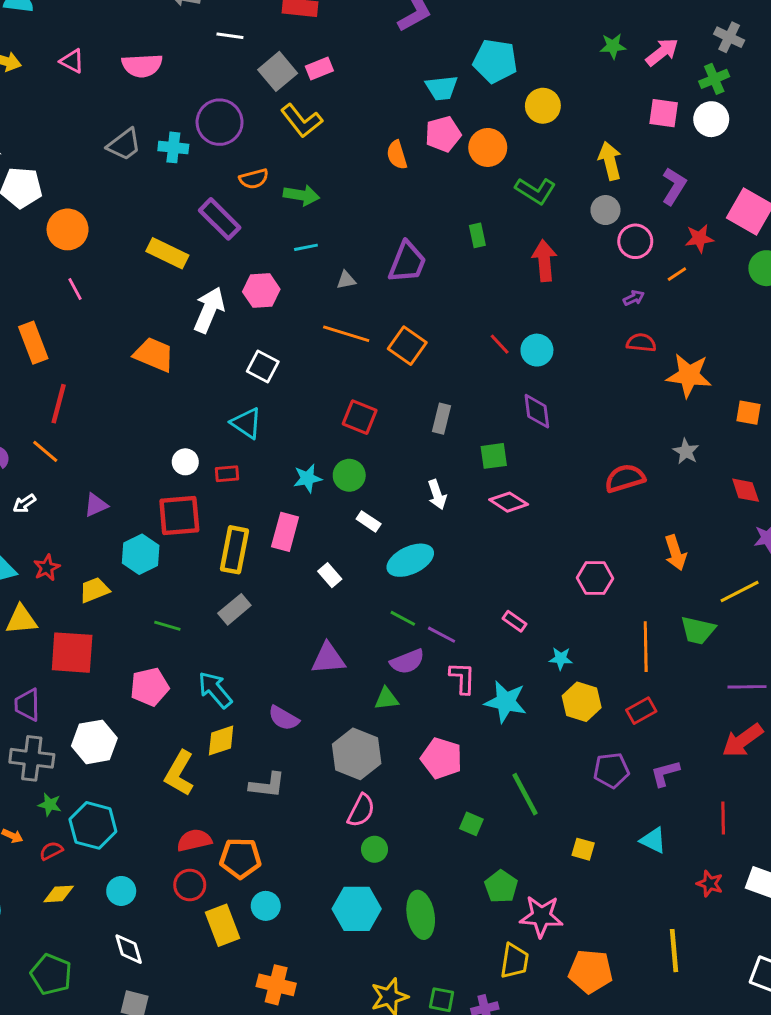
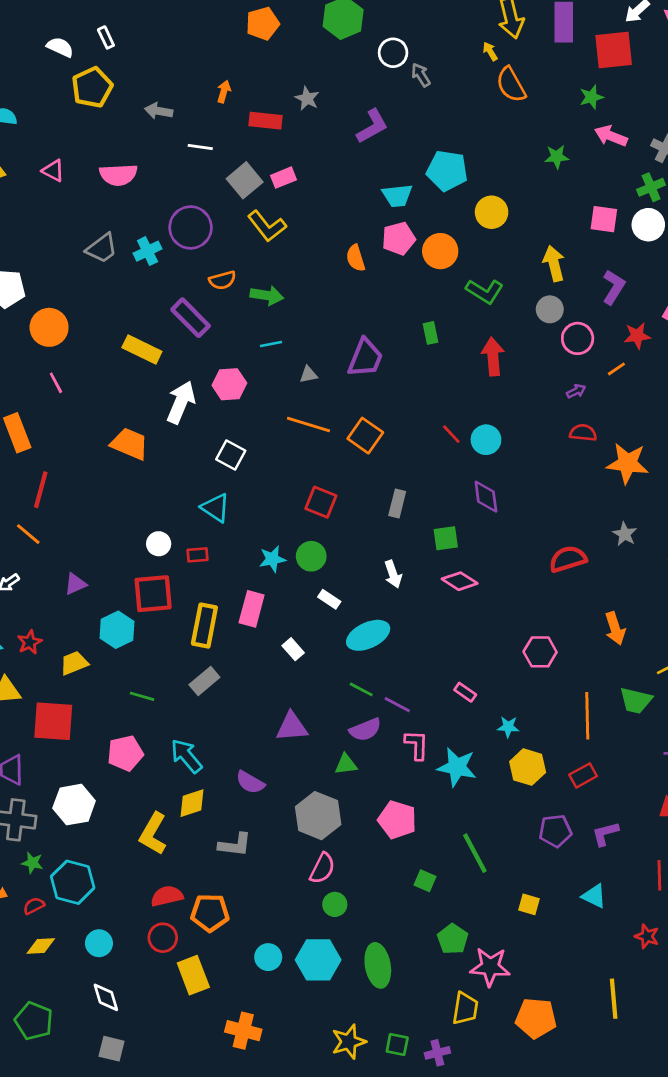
pink arrow: (662, 52) -> (611, 136), moved, turned -120
cyan cross: (173, 147) -> (148, 251), turned -32
cyan circle: (266, 906) -> (268, 957), moved

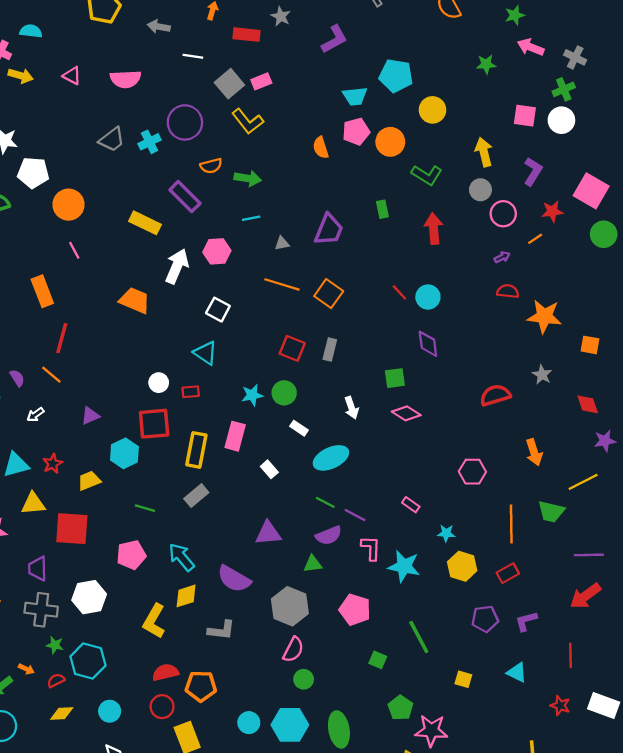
gray rectangle: (397, 504) -> (330, 350), moved
purple semicircle: (250, 782) -> (234, 579), size x1.4

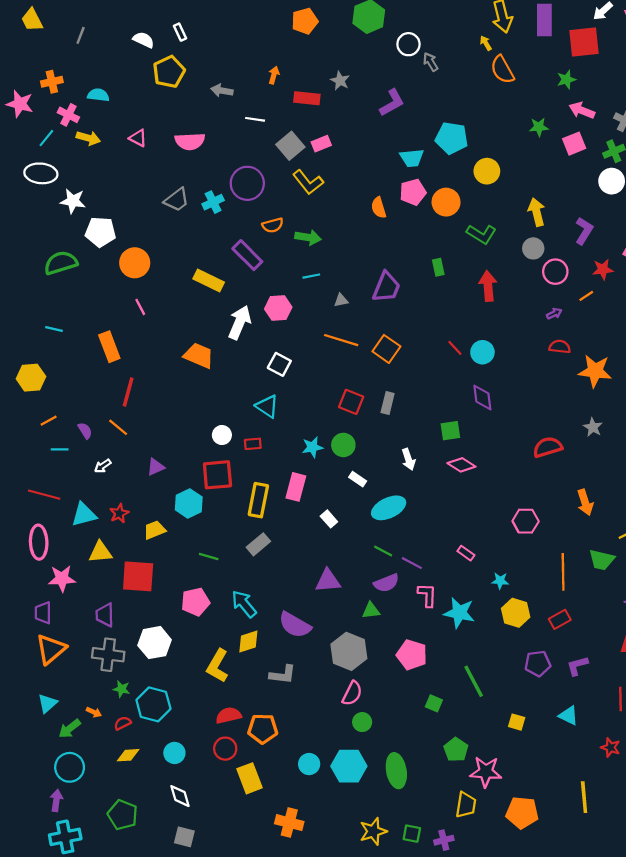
pink square: (525, 116) -> (574, 144), moved, turned -30

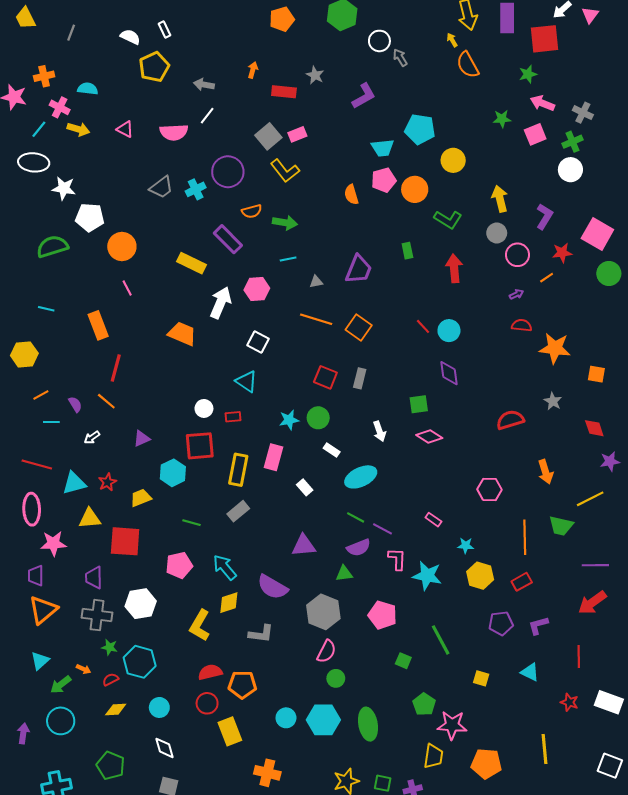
white line: (255, 119) -> (207, 116), moved, turned -60
purple arrow: (56, 800) -> (23, 733), moved

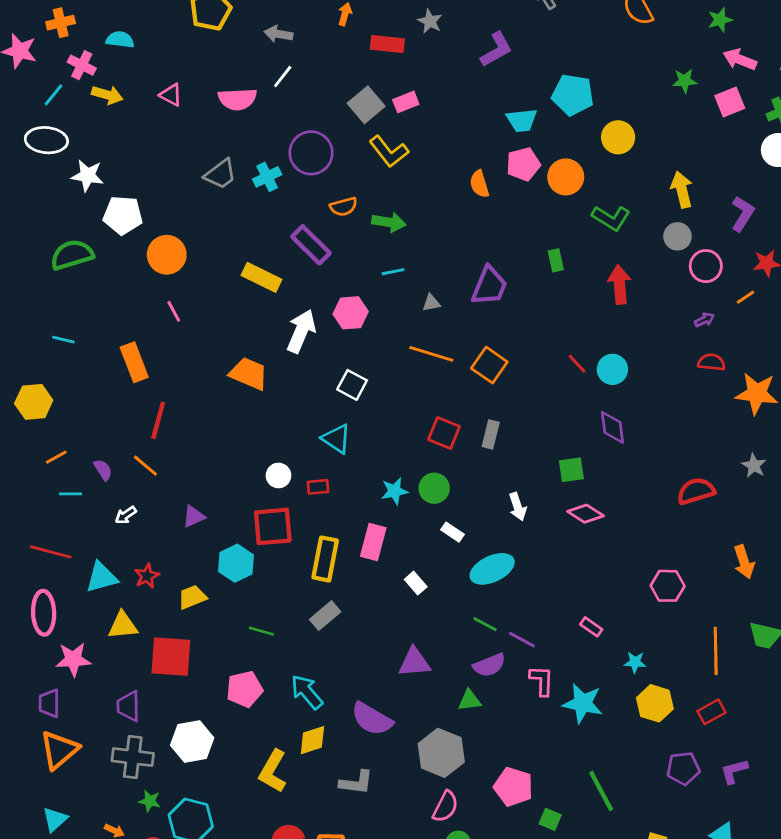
pink pentagon: (383, 615) -> (513, 787), moved

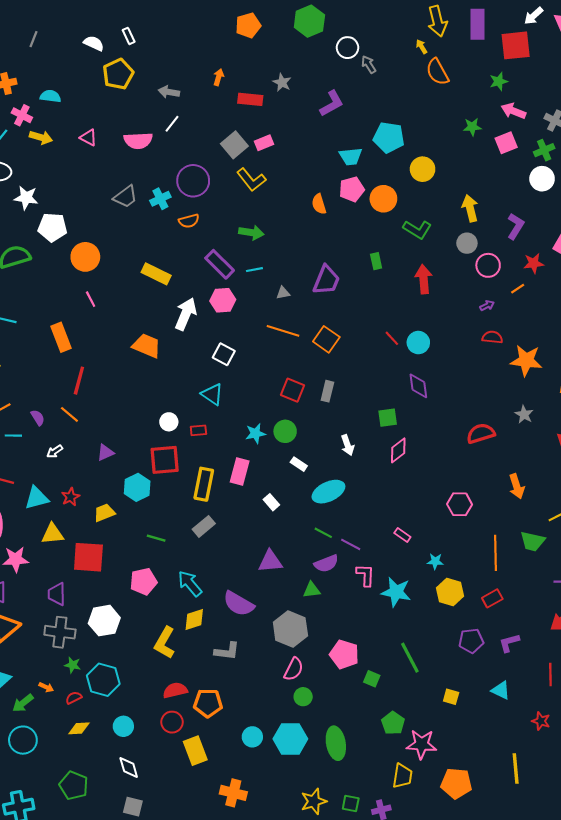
orange semicircle: (344, 207) -> (189, 221), moved
purple rectangle: (311, 245) -> (220, 264), moved
pink diamond: (586, 514) -> (398, 450), turned -70

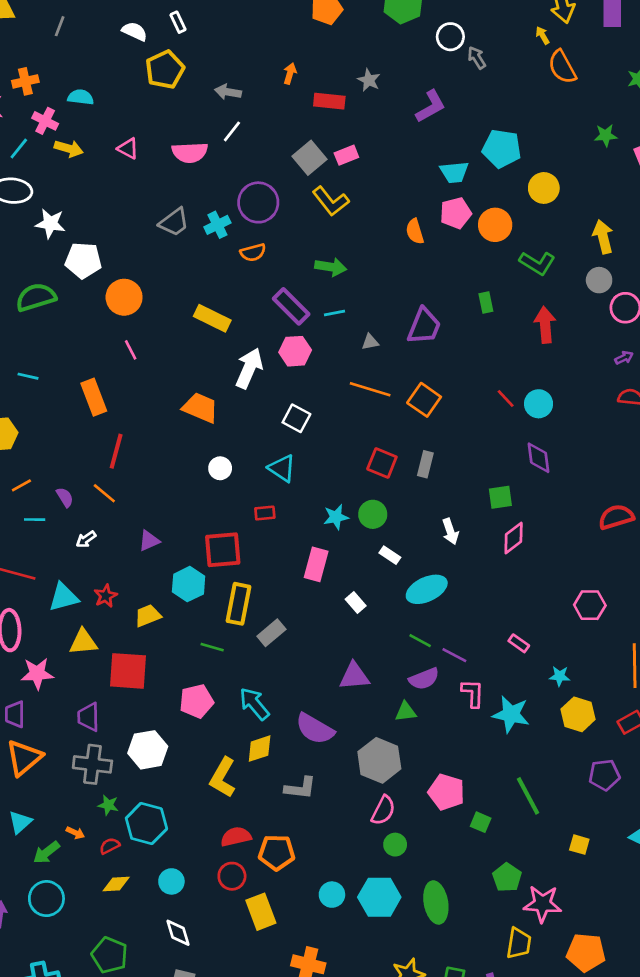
white circle: (169, 422) -> (220, 468), moved
yellow rectangle: (204, 484) -> (239, 604), moved

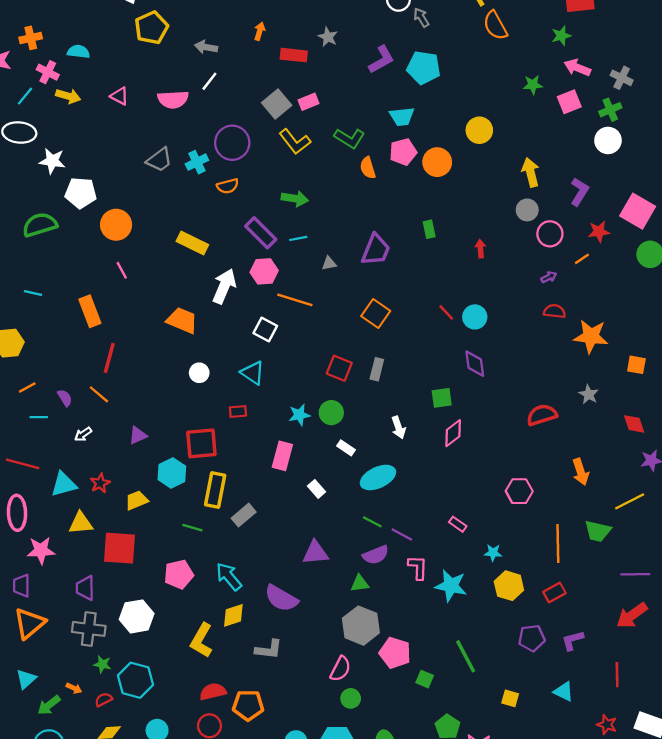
cyan pentagon: (502, 149) -> (424, 68), moved
green L-shape: (537, 263) -> (350, 138), moved
red arrow: (545, 325) -> (480, 249), size x0.6
orange line: (370, 389) -> (295, 300), moved
gray hexagon: (379, 760) -> (361, 626), moved

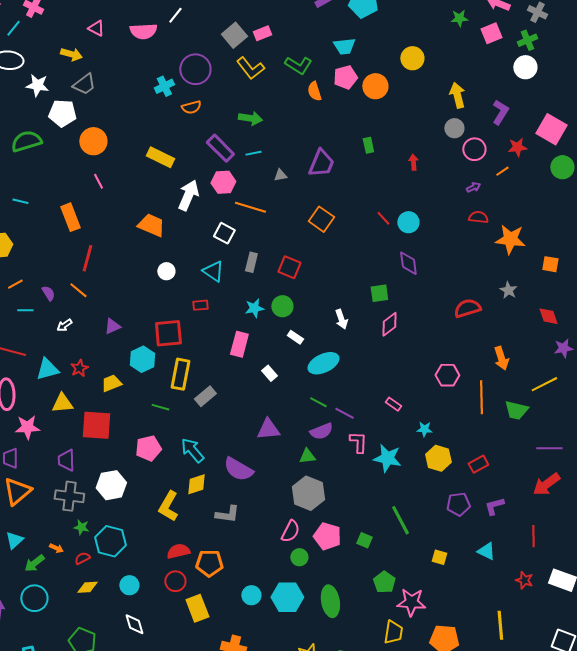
yellow arrow: (68, 96) -> (71, 54), moved
gray trapezoid: (159, 160) -> (84, 84), moved
gray rectangle: (377, 369) -> (251, 262), moved
orange line: (558, 544) -> (481, 397), moved
pink pentagon: (395, 653) -> (327, 536), moved

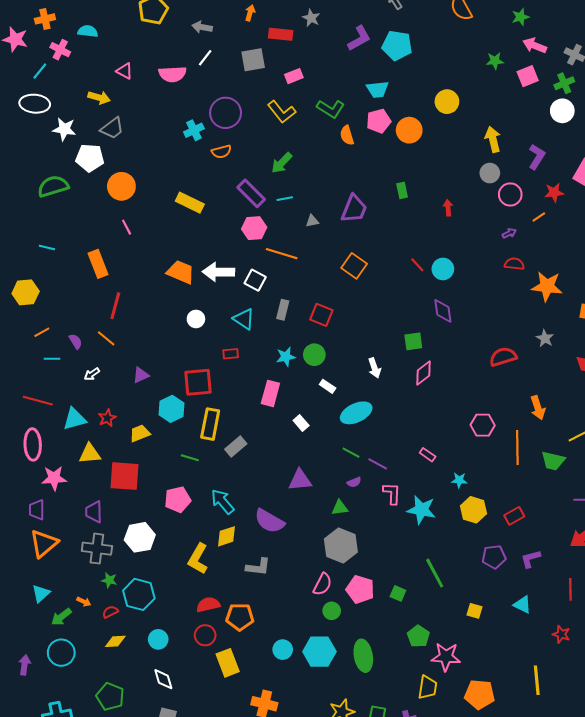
gray square: (234, 35) -> (253, 60), moved, turned 30
green arrow: (250, 118) -> (282, 163), turned 125
white arrow: (188, 195) -> (218, 272), moved, turned -112
purple semicircle: (321, 431) -> (354, 482), size x0.6

